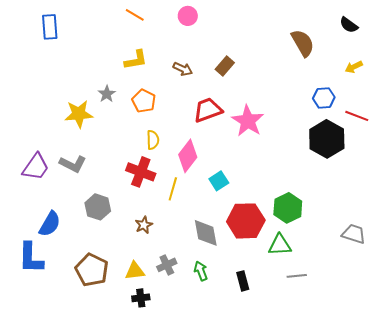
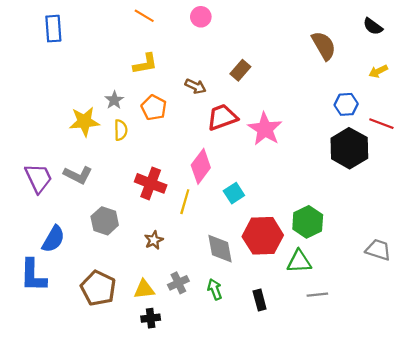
brown arrow: (183, 69) -> (195, 86), moved
yellow semicircle: (153, 140) -> (121, 130), moved
purple trapezoid: (36, 167) -> (38, 178), turned -60

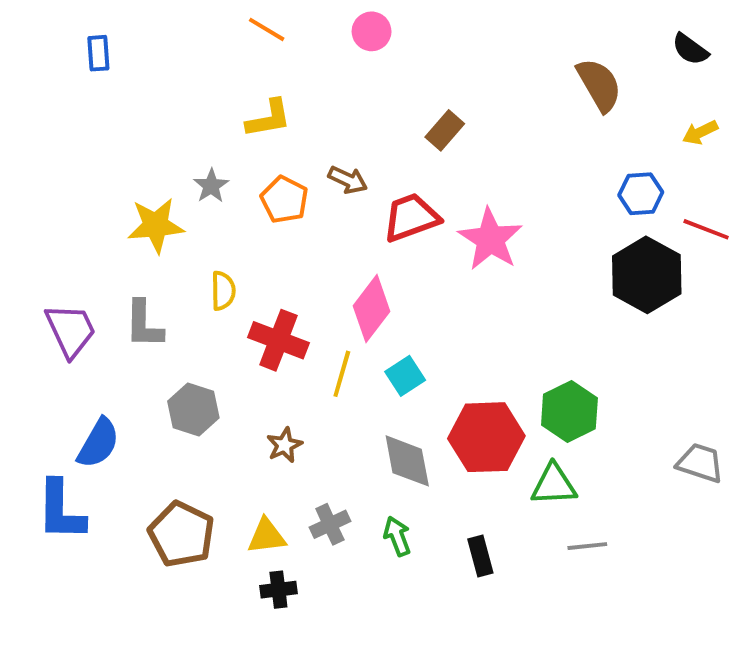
blue rectangle: (53, 29) -> (98, 53), size x0.7
brown arrow: (195, 86) -> (348, 180), moved
yellow semicircle: (121, 130) -> (223, 291), moved
gray L-shape: (78, 175) -> (144, 324), turned 64
cyan square: (234, 193) -> (405, 376), moved

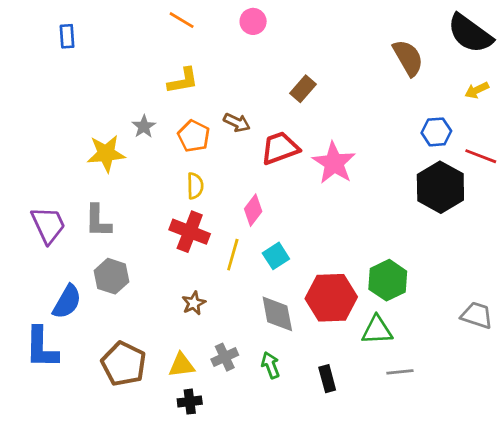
black semicircle: (690, 49) -> (470, 34), size x1.8
yellow semicircle: (223, 291) -> (195, 186), moved
pink diamond: (372, 309) -> (253, 210), size x0.7
gray hexagon: (193, 409) -> (112, 276), moved

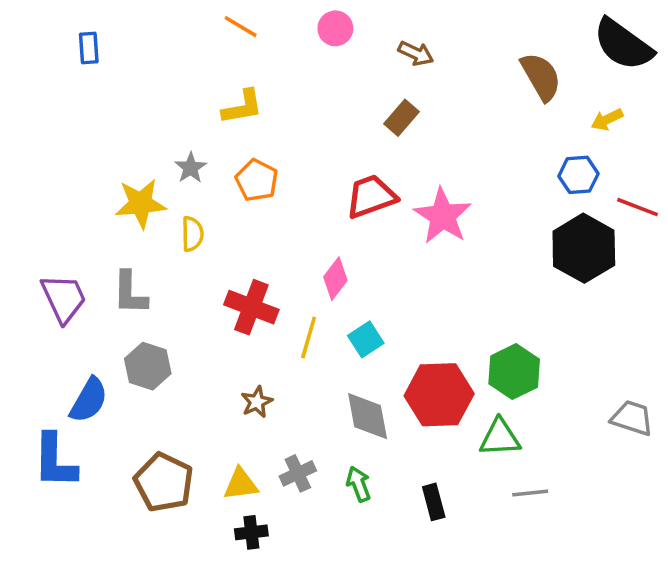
yellow arrow: (477, 90) -> (607, 120), moved
brown arrow: (237, 123) -> (416, 53), moved
yellow semicircle: (195, 186) -> (192, 234), moved

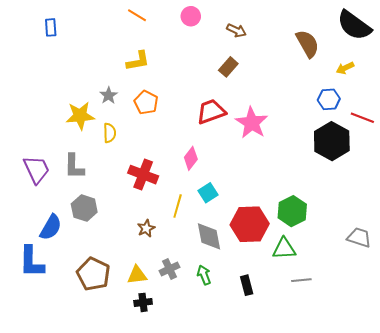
yellow line: (309, 338) -> (178, 206), moved

